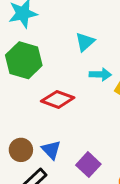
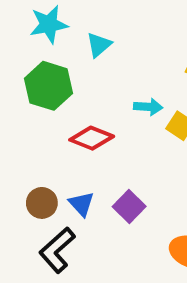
cyan triangle: (85, 42) -> (99, 45), moved
purple square: (88, 165) -> (129, 206), moved

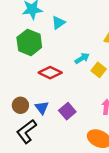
cyan arrow: (148, 107) -> (82, 58), turned -40

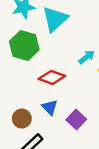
cyan triangle: (58, 23) -> (55, 19), size x1.6
blue triangle: (42, 108) -> (50, 107), moved

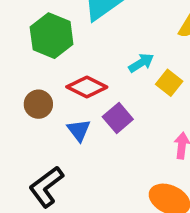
brown circle: (22, 119) -> (38, 104), moved
purple square: (76, 119) -> (118, 118), moved

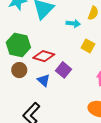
green hexagon: (52, 36) -> (18, 45), moved
cyan arrow: (141, 63) -> (73, 24), moved, turned 48

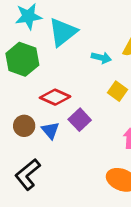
green hexagon: (18, 45) -> (22, 59), moved
brown circle: (19, 70) -> (24, 126), moved

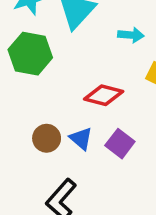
red diamond: (55, 97) -> (104, 95), moved
purple square: (80, 120) -> (120, 144), moved

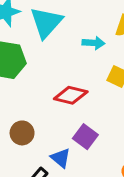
blue triangle: (81, 139) -> (61, 158), moved

